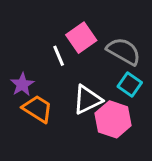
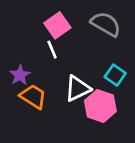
pink square: (81, 38) -> (57, 25), moved
gray semicircle: (124, 51) -> (106, 24), moved

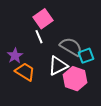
gray semicircle: (106, 24) -> (71, 47), moved
cyan square: (115, 75) -> (86, 56), turned 35

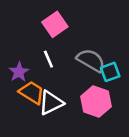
white line: (39, 37) -> (48, 59), moved
white triangle: (58, 66) -> (51, 103), moved

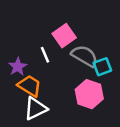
pink square: (55, 24) -> (64, 36), moved
white triangle: (51, 103) -> (36, 108), moved

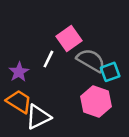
white line: (45, 55) -> (48, 59), turned 49
orange trapezoid: (30, 86) -> (19, 101), moved

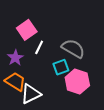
pink square: (69, 39) -> (27, 30), moved
cyan square: (110, 72) -> (61, 67), moved

